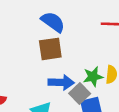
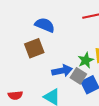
brown square: (50, 49) -> (34, 48), moved

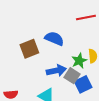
blue semicircle: (45, 25) -> (54, 39), moved

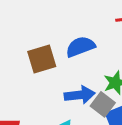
blue semicircle: (54, 39) -> (80, 47), turned -48

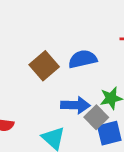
brown square: (42, 59) -> (44, 66), turned -32

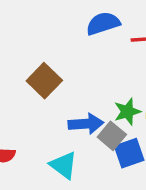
blue semicircle: (83, 59) -> (103, 23), moved

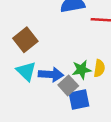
cyan triangle: (63, 165) -> (26, 71), moved

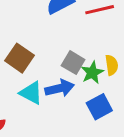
gray square: (68, 85) -> (73, 63), moved

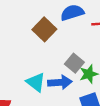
brown square: (19, 58) -> (44, 29), moved

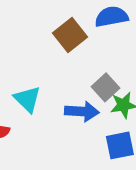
cyan triangle: (36, 82) -> (27, 99), moved

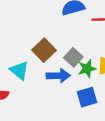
brown square: (70, 35) -> (44, 50), moved

